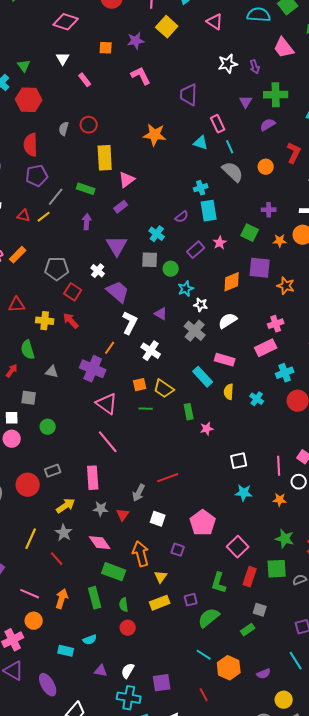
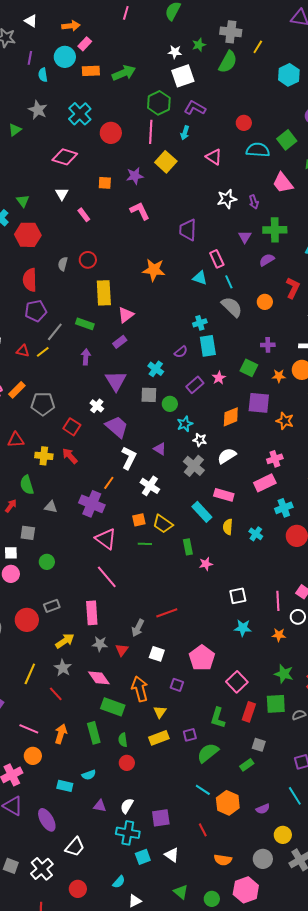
gray pentagon: (57, 269) -> (43, 404), moved

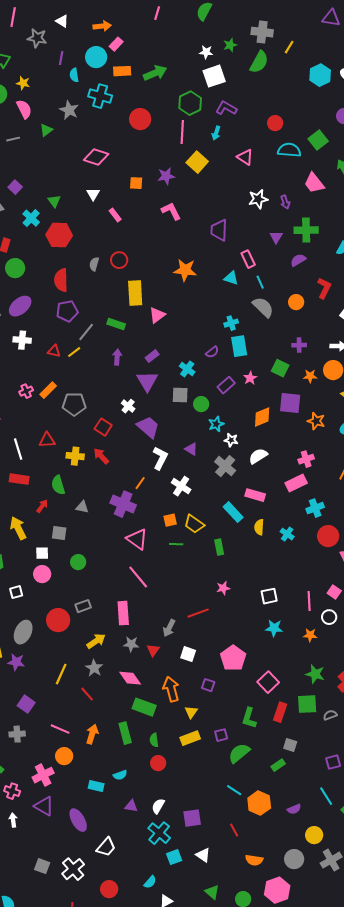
cyan cross: (80, 114) -> (100, 96), moved, turned -30
red circle: (111, 133) -> (140, 119), moved
purple rectangle: (120, 342) -> (152, 356), moved
pink star: (206, 564) -> (223, 588), moved
cyan cross: (128, 833) -> (159, 833), turned 30

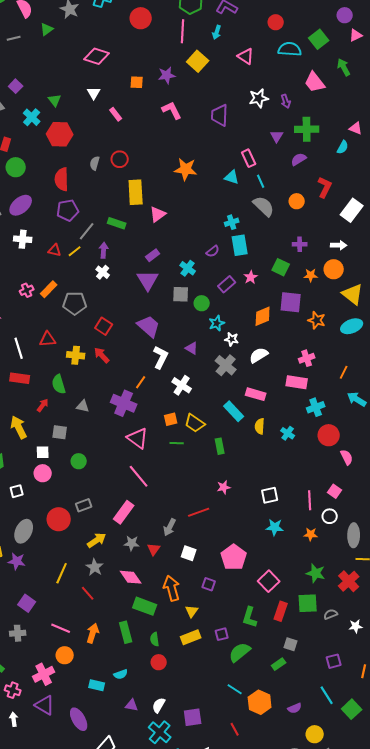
purple trapezoid: (219, 230) -> (220, 115), moved
purple arrow: (117, 357) -> (104, 250), moved
white cross: (128, 406) -> (103, 272), moved
pink rectangle: (296, 483) -> (297, 382), turned 35
pink rectangle: (123, 613) -> (124, 512), turned 40

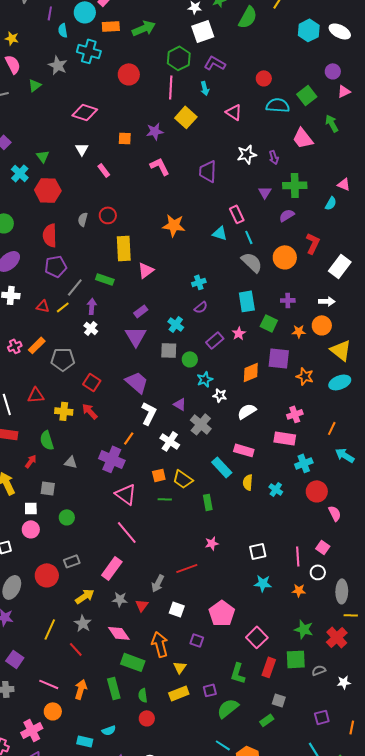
cyan arrow: (217, 32) -> (205, 88), turned -32
orange circle: (297, 201) -> (285, 257), size x1.5
cyan cross: (232, 222) -> (199, 282), moved
cyan rectangle: (240, 245) -> (247, 301), moved
gray cross: (226, 365) -> (201, 424), moved

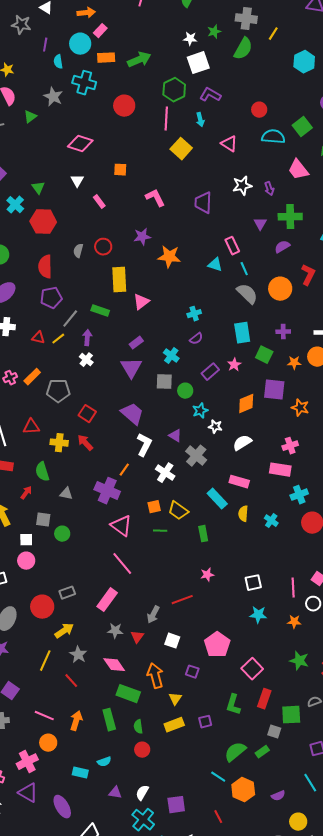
purple star: (155, 131) -> (142, 237), moved
green circle: (67, 517) -> (62, 534), moved
yellow arrow: (85, 596) -> (64, 631), moved
green square: (296, 659) -> (291, 715), moved
green semicircle: (228, 708) -> (235, 752), moved

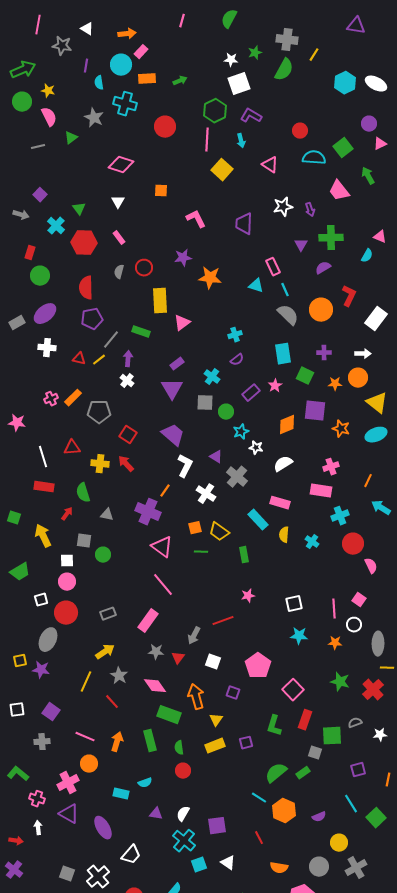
green arrow: (139, 60) -> (180, 81), size x0.6
pink rectangle: (99, 202) -> (119, 238), moved
red circle: (42, 607) -> (66, 613), moved

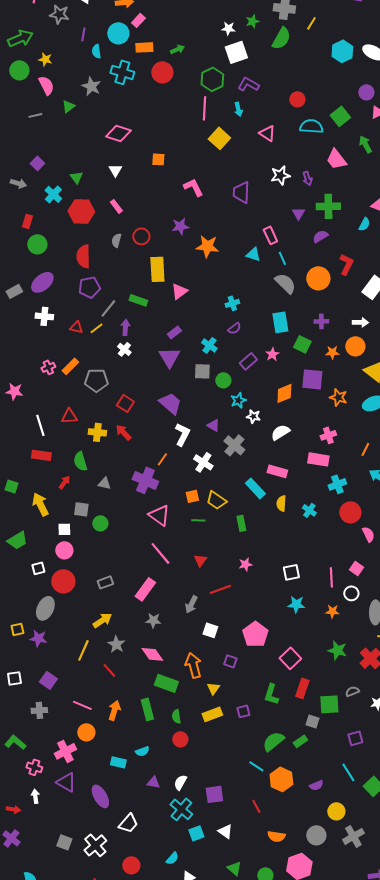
red circle: (165, 127) -> (162, 72), moved
red triangle: (178, 658) -> (200, 560), moved

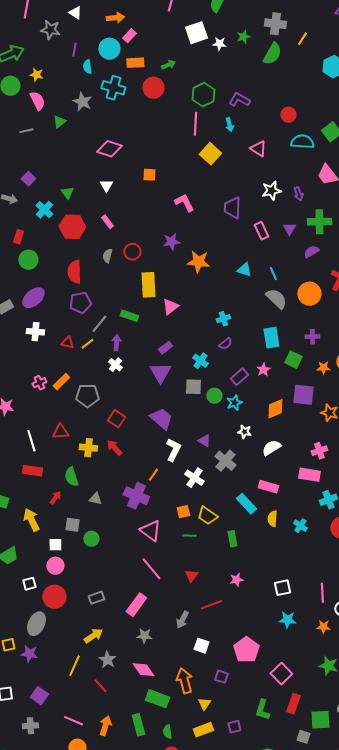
white square: (236, 52) -> (196, 33), moved
pink rectangle: (270, 235) -> (261, 231), moved
cyan star: (238, 400) -> (234, 403), moved

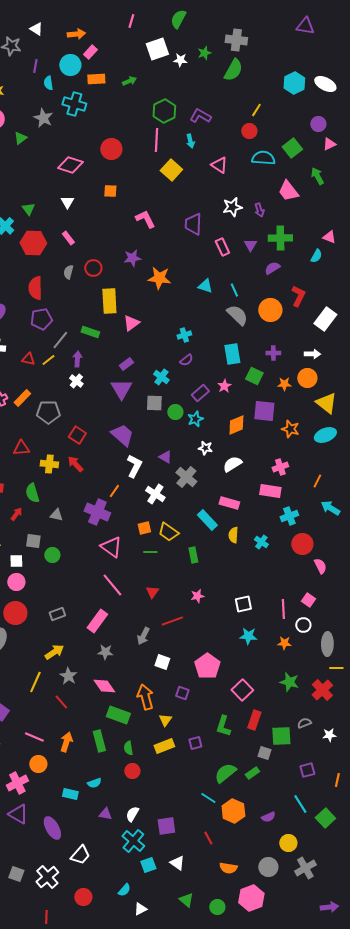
yellow line: (302, 39) -> (256, 110), moved
red circle: (153, 88) -> (111, 149), moved

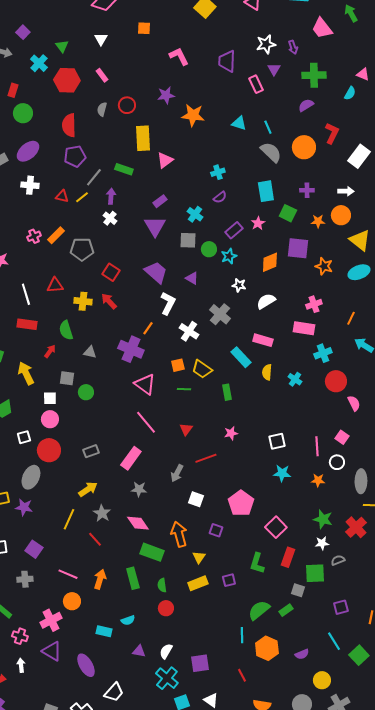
purple triangle: (250, 245) -> (274, 69), moved
purple triangle: (165, 457) -> (192, 278), moved
white star: (329, 735) -> (322, 543), moved
cyan line: (208, 798) -> (242, 635), turned 56

